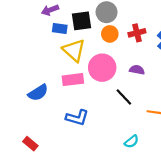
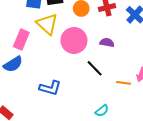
pink rectangle: (73, 80) -> (21, 39), moved, turned -60

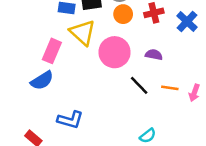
orange line: (124, 83) -> (170, 88), moved
blue L-shape: (50, 88) -> (70, 120), moved

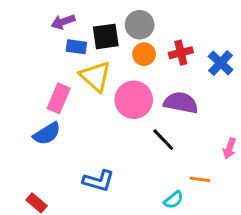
purple semicircle: (154, 55) -> (181, 103), size x1.6
orange line: (170, 88) -> (200, 179), moved
blue L-shape: (70, 120) -> (98, 181), moved

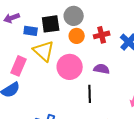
purple arrow: (63, 22) -> (12, 18), moved
purple semicircle: (181, 103) -> (102, 69), size x0.7
black line: (163, 140) -> (90, 94), turned 42

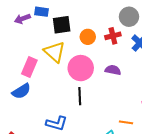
gray circle: (74, 16) -> (129, 17), moved
blue rectangle: (31, 31) -> (41, 12), moved
black line: (90, 94) -> (80, 96), moved

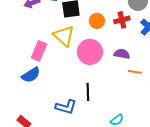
black line: (80, 96) -> (88, 92), moved
orange line: (126, 122) -> (135, 72), moved

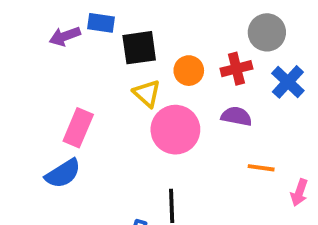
yellow triangle: (64, 36) -> (147, 93), moved, size x0.7
purple semicircle: (122, 54) -> (236, 116), moved

